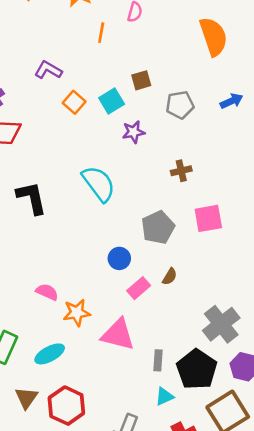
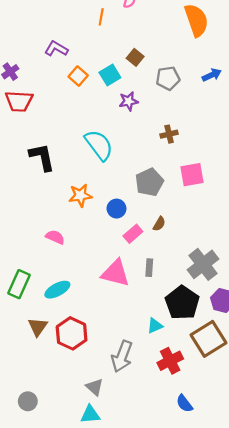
brown square: (141, 80) -> (135, 57), turned -35
orange star: (77, 313) -> (80, 195), moved
gray rectangle: (158, 360) -> (149, 268), moved

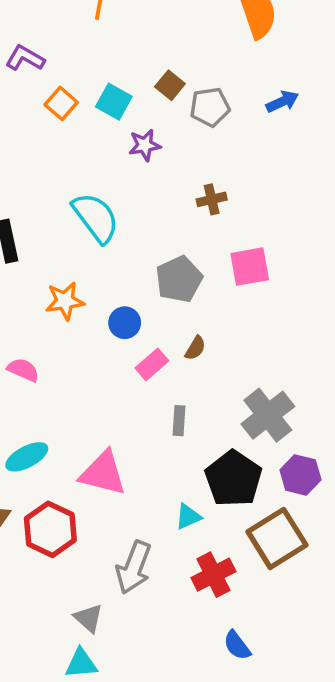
brown square: (135, 57) -> (170, 85), moved
cyan square: (110, 75) -> (114, 102), turned -30
pink triangle: (115, 273) -> (103, 473), moved

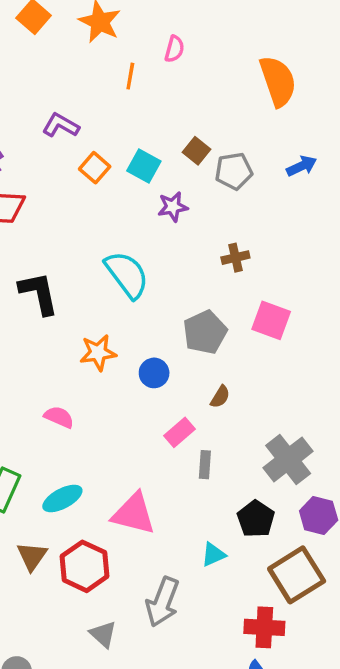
pink square: (250, 267) -> (271, 320), turned 30
pink rectangle: (152, 364) -> (179, 432), moved
black pentagon: (233, 479) -> (256, 519), size x0.7
red cross: (213, 575) -> (264, 627), moved, turned 30
gray triangle: (88, 618) -> (103, 634), moved

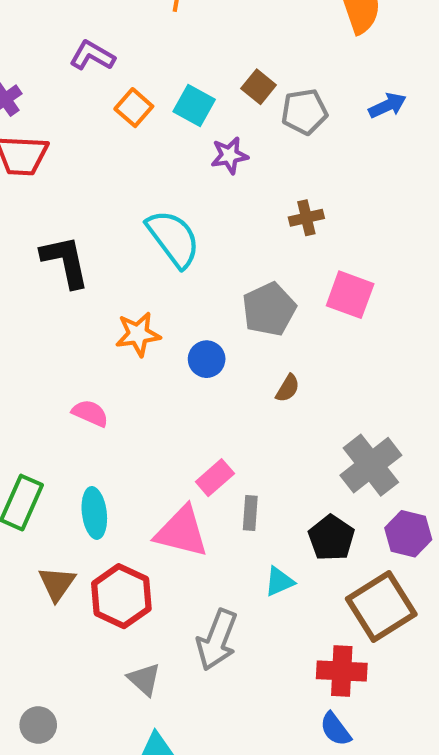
pink rectangle: (179, 432) -> (215, 478), moved
gray rectangle: (205, 465) -> (250, 513), moved
cyan ellipse: (62, 498) -> (94, 513), turned -69

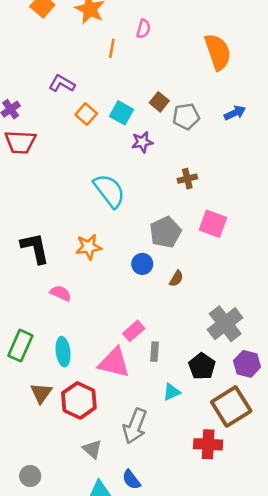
black L-shape: (65, 261) -> (35, 248), moved
blue circle: (207, 359) -> (142, 264), moved
blue semicircle: (335, 729) -> (131, 480), moved

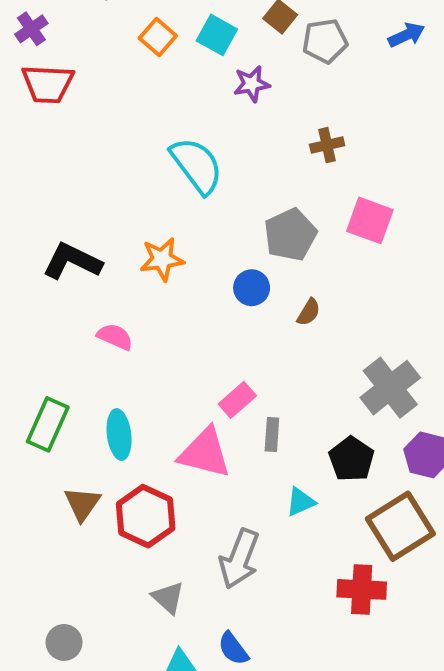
black L-shape: (35, 248) -> (72, 261), turned -52

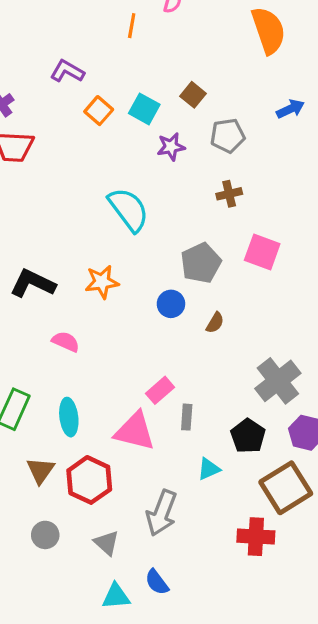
gray pentagon: (325, 41) -> (228, 136), moved
gray circle: (64, 642) -> (45, 535), moved

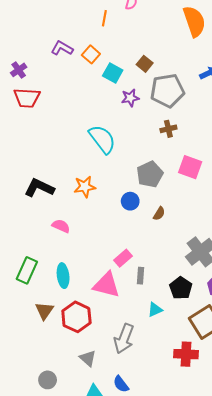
orange square: (99, 111) -> (91, 54), moved
gray pentagon: (228, 136) -> (167, 91), size x1.5
gray circle: (45, 535) -> (48, 380), moved

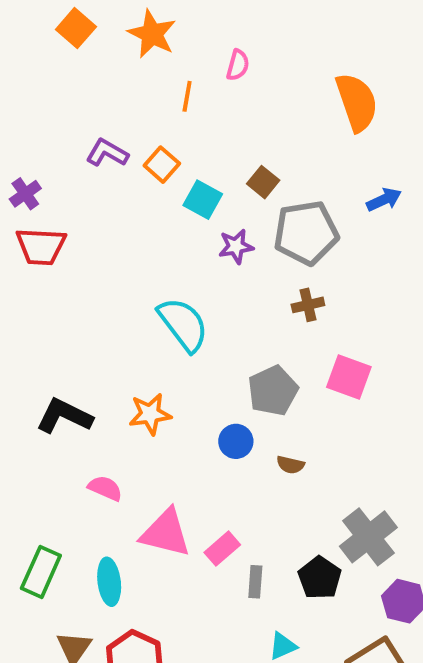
brown semicircle: (159, 214) -> (290, 465), turned 72
pink triangle: (106, 285) -> (166, 533), moved
black pentagon: (181, 288) -> (320, 578), moved

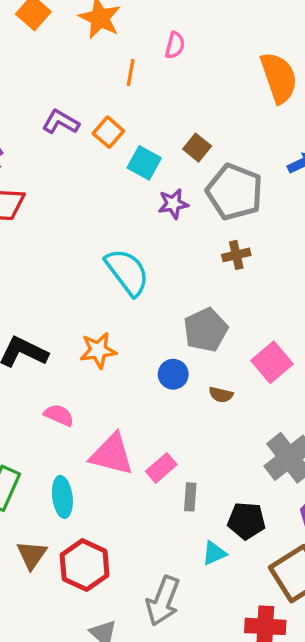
gray pentagon: (306, 233) -> (235, 192), turned 30
pink square: (349, 377) -> (272, 362), moved, turned 30
black pentagon: (320, 578) -> (246, 521), moved, turned -30

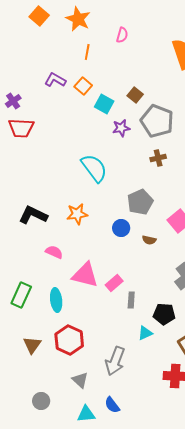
orange line: (131, 73) -> (87, 52), moved
brown triangle: (32, 555) -> (32, 345), moved

